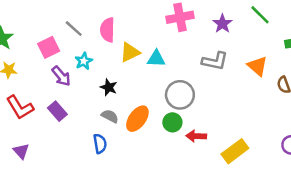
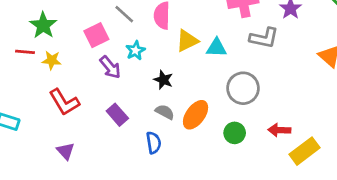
gray L-shape: (215, 61) -> (264, 38), moved
purple rectangle: (57, 111) -> (117, 115), moved
green circle: (172, 122) -> (235, 133), moved
red arrow: (196, 136) -> (279, 130), moved

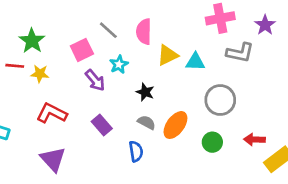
red L-shape: (64, 102) -> (52, 113), turned 148
purple triangle: (66, 151) -> (53, 159), size x1.5

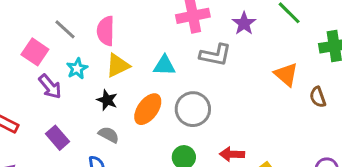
pink square: (82, 50) -> (35, 52), turned -30
yellow triangle: (168, 55) -> (118, 65), moved
orange ellipse: (175, 125) -> (148, 109), moved

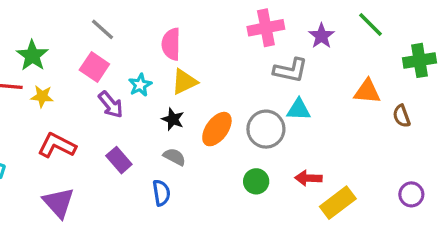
gray line: (65, 29) -> (103, 29), moved
cyan triangle: (164, 65) -> (299, 109), moved
orange triangle: (286, 75) -> (367, 91), turned -36

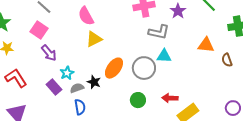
pink semicircle: (171, 44) -> (86, 16), turned -30
cyan star: (140, 85) -> (67, 73), moved
black star: (173, 119) -> (94, 82), moved
red L-shape: (57, 145) -> (16, 78), turned 30
gray semicircle: (174, 157) -> (77, 88), moved, turned -48

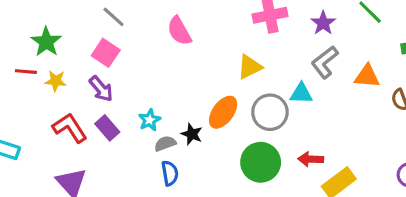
gray L-shape: (159, 32) -> (325, 62), moved, turned 130
yellow triangle: (94, 39) -> (250, 67), moved
purple arrow: (49, 53) -> (101, 89), moved
purple rectangle: (54, 87) -> (107, 128), moved
green circle: (138, 100) -> (261, 162), size x1.6

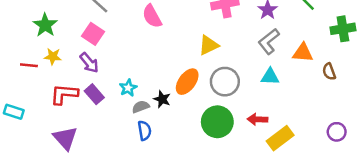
red line: (26, 72) -> (29, 65), moved
cyan triangle: (301, 93) -> (270, 77), moved
red L-shape: (70, 128) -> (64, 94), turned -52

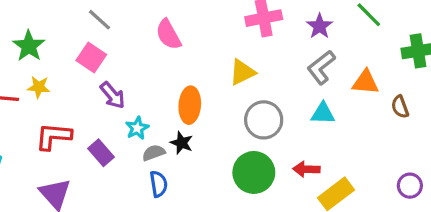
purple arrow: (89, 63) -> (113, 95), moved
orange ellipse: (187, 82) -> (190, 105), moved, turned -32
purple rectangle: (94, 94) -> (101, 153), moved

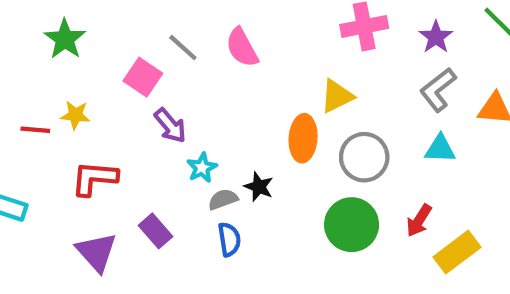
gray line: (99, 20) -> (183, 48), moved
green star: (29, 46) -> (65, 39), moved
orange ellipse: (190, 105) -> (303, 138), moved
purple rectangle: (101, 153) -> (155, 231), moved
red arrow: (306, 169) -> (419, 220), turned -60

